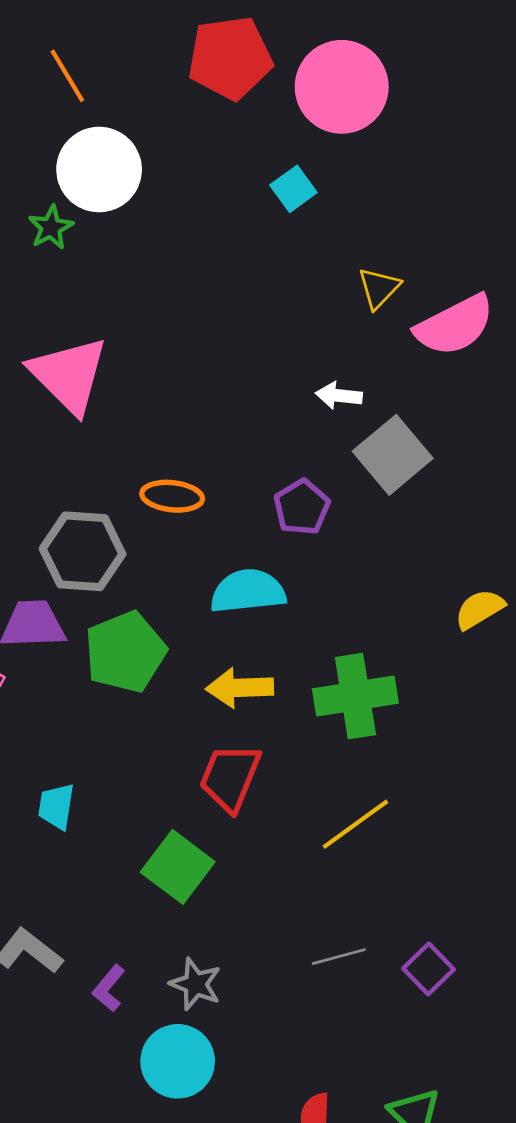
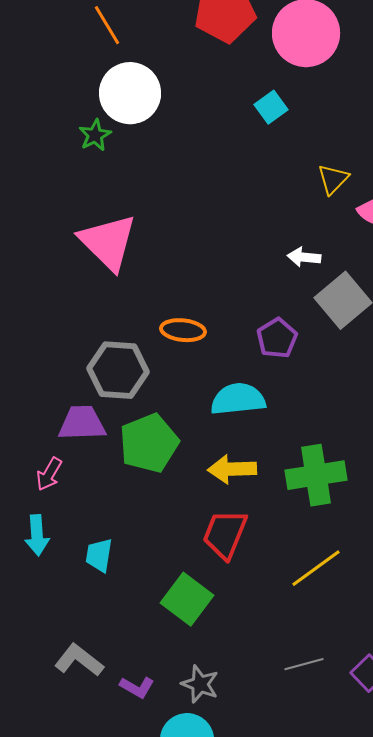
purple L-shape: (109, 988) -> (137, 687), turned -100

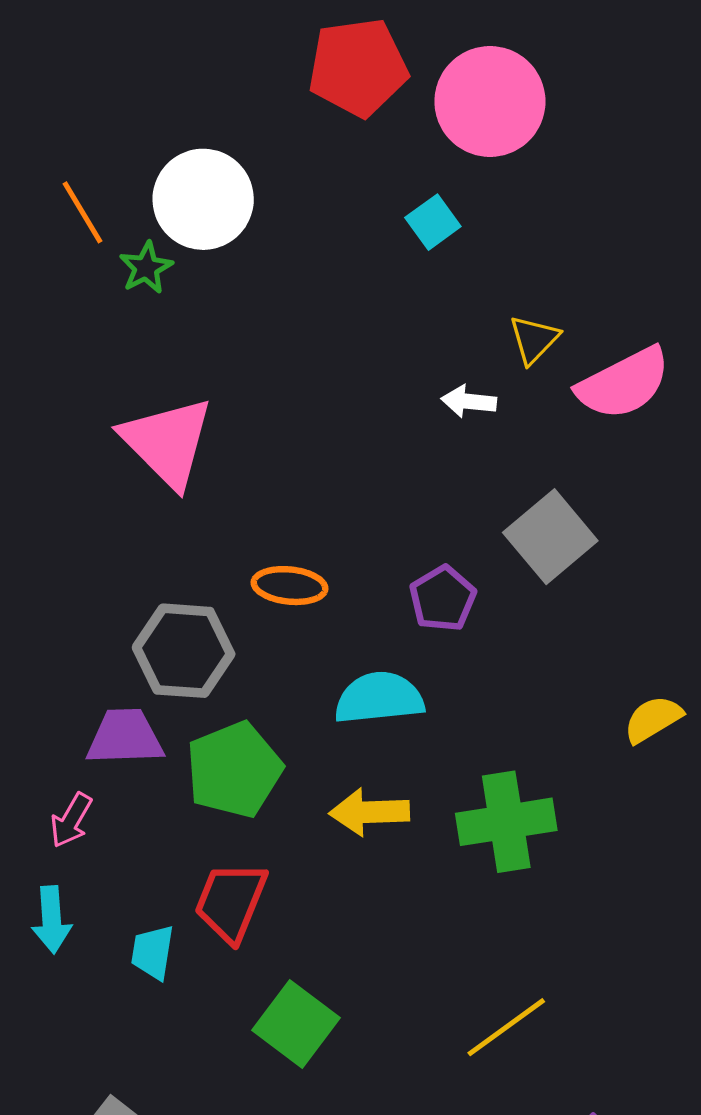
orange line: (107, 25) -> (83, 212), moved
white arrow: (304, 257) -> (469, 401), moved
red trapezoid: (225, 534) -> (231, 902), moved
yellow line: (316, 568) -> (506, 1027), moved

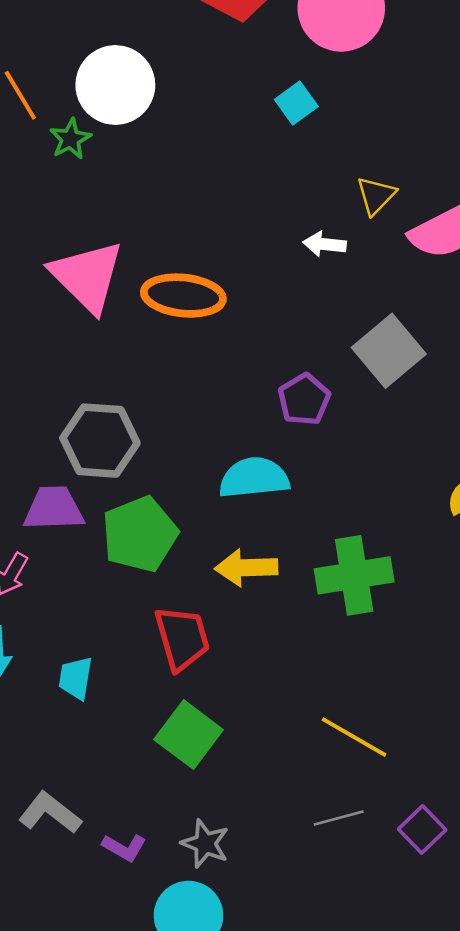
orange ellipse: (289, 586) -> (183, 296), moved, size x1.4
red trapezoid: (231, 902) -> (182, 638), moved, turned 142
yellow line: (506, 1027) -> (354, 737), turned 66

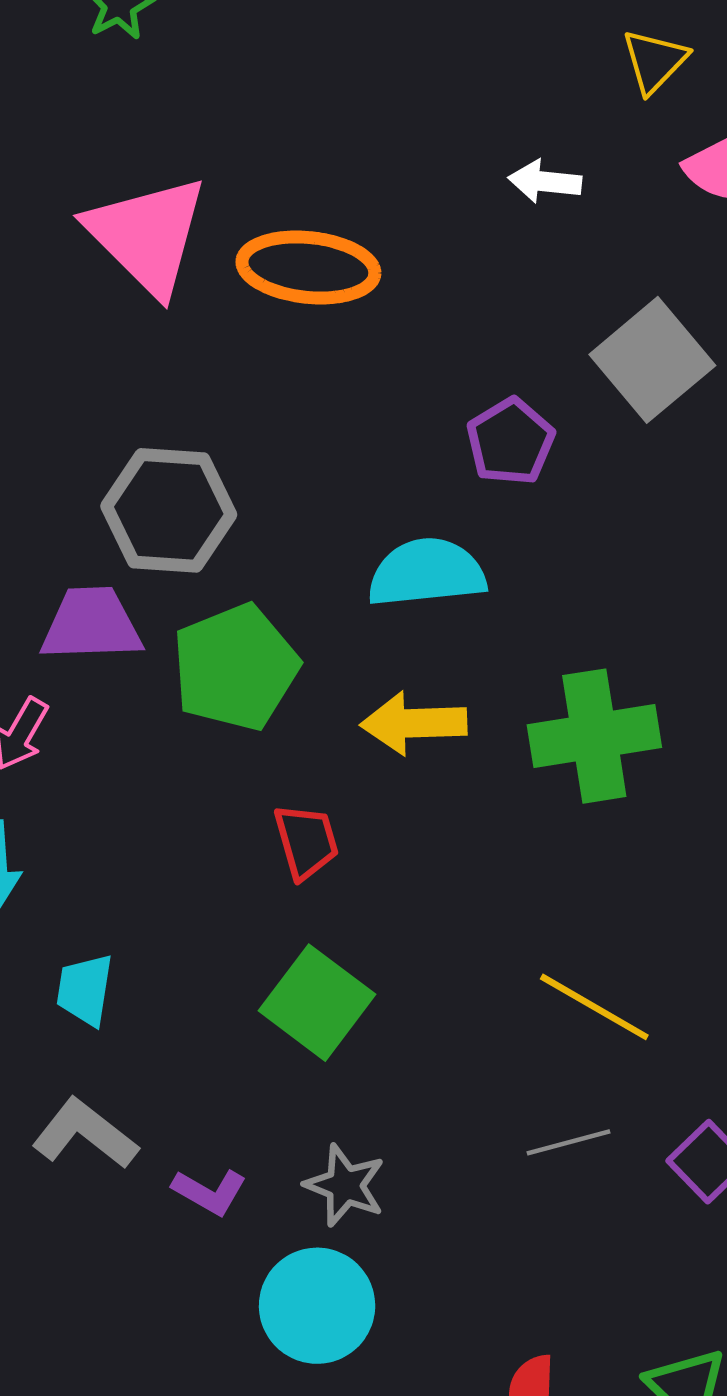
yellow triangle: (376, 195) -> (655, 61), moved
red trapezoid: (182, 638) -> (306, 841), size x0.7
cyan trapezoid: (76, 678) -> (85, 990), moved

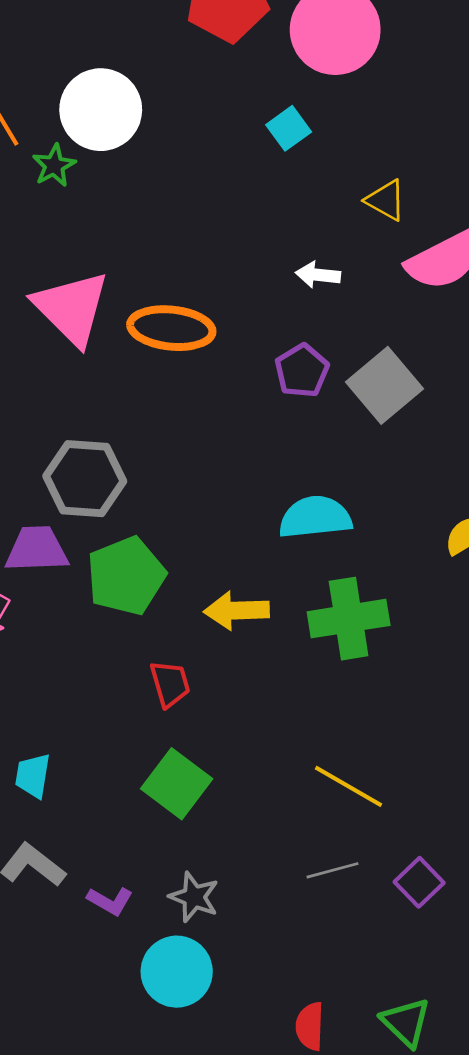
yellow triangle: (655, 61) -> (386, 200), turned -45
purple pentagon: (510, 442) -> (302, 371), moved
cyan semicircle: (427, 573) -> (315, 517), moved

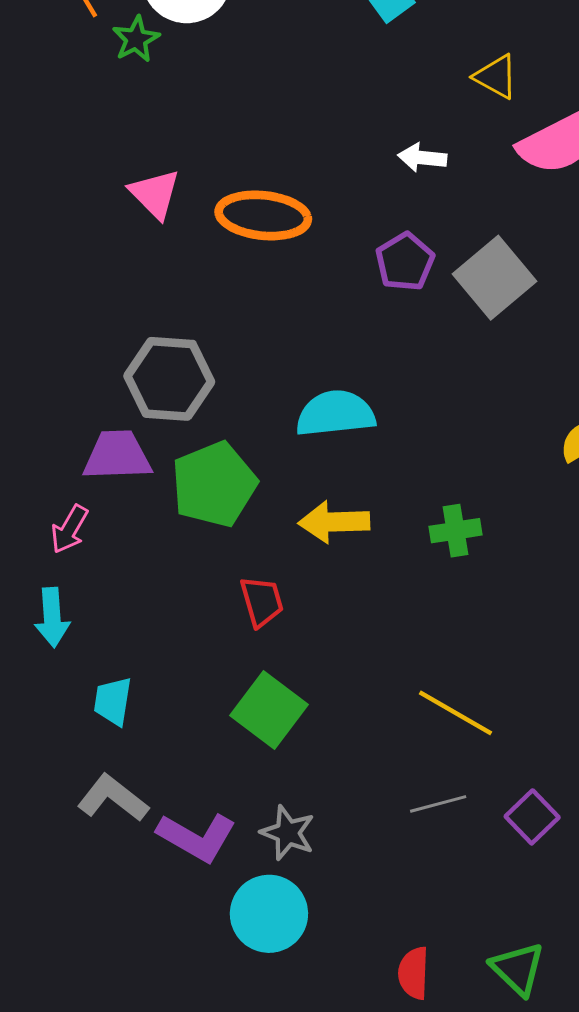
pink triangle: (71, 308) -> (155, 194), size x0.6
cyan semicircle: (315, 517) -> (335, 414), moved
green cross: (349, 619) -> (455, 531), size x0.6
purple L-shape: (110, 901) -> (197, 837), size x1.6

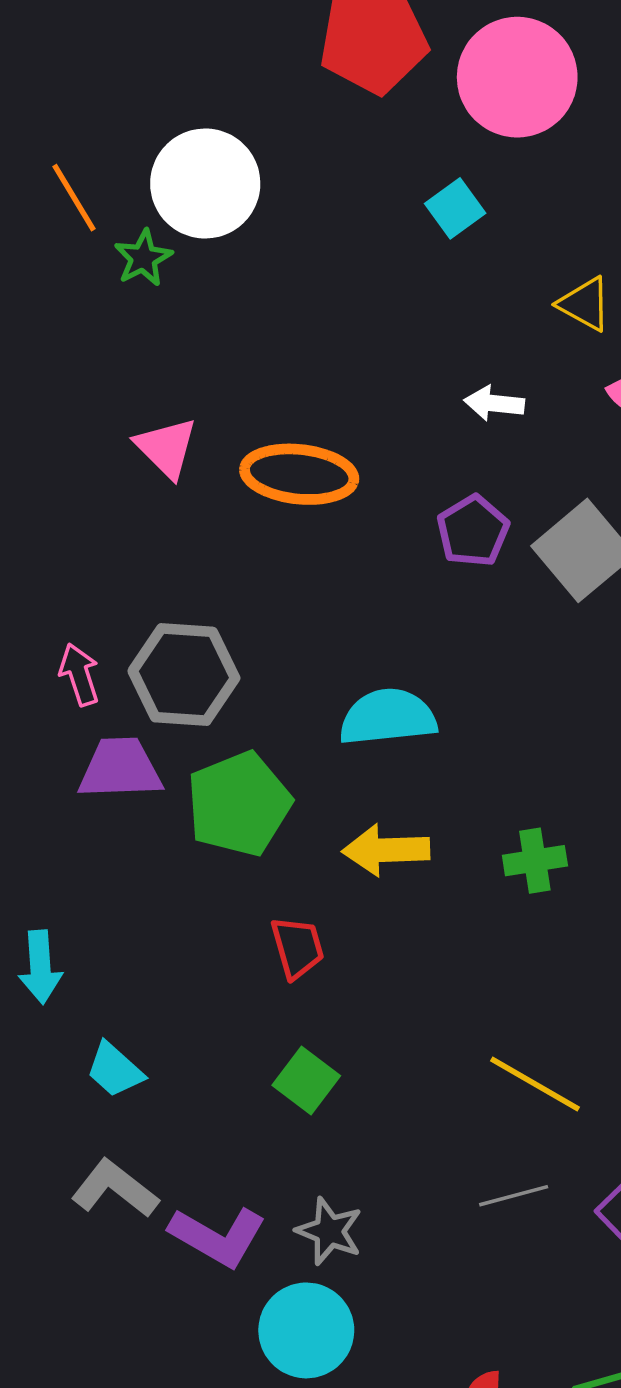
pink arrow: (69, 529) -> (79, 675), moved, turned 132
cyan trapezoid: (113, 701) -> (115, 1070), turned -57
green square: (269, 710) -> (306, 1080), size x0.7

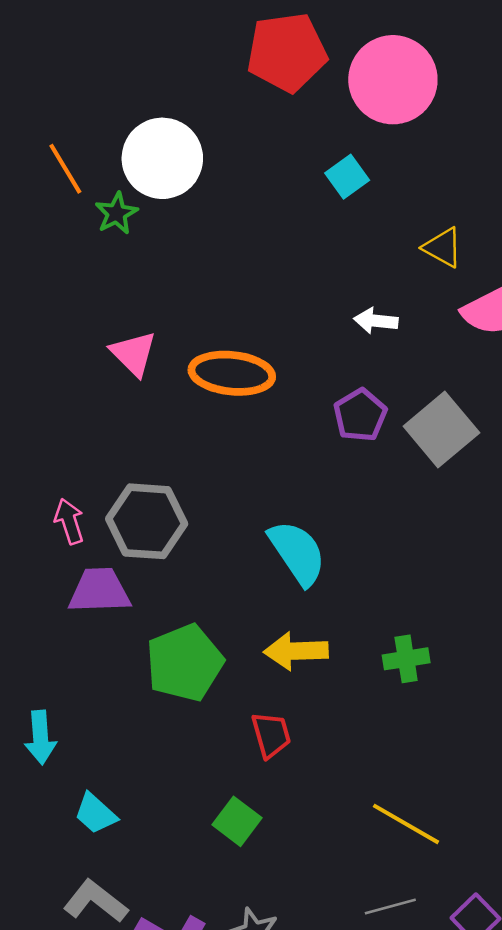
cyan semicircle: (388, 717) -> (297, 553), turned 62
green pentagon: (239, 804) -> (185, 663), moved
red trapezoid: (297, 948) -> (271, 735), moved

